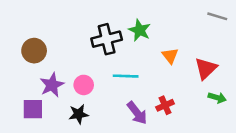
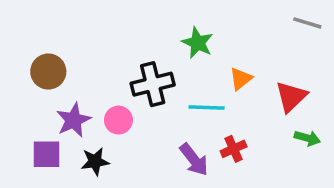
black cross: (107, 39) -> (153, 84), moved
orange triangle: (170, 56) -> (241, 79), turned 30
cyan line: (126, 76) -> (207, 107), moved
black star: (79, 114) -> (95, 161), moved

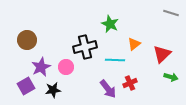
purple square: (47, 154) -> (26, 86), turned -30

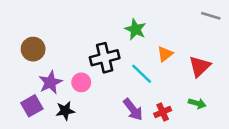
cyan line: (115, 60) -> (142, 74), turned 42
green arrow: (171, 77) -> (197, 103), moved
red cross: (130, 83) -> (163, 112), moved

